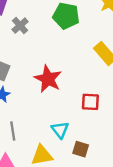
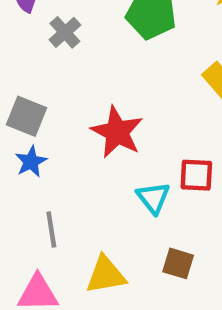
cyan triangle: (60, 130) -> (153, 198), moved

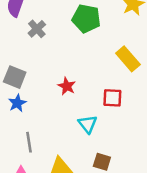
red star: (117, 132) -> (67, 86), size x0.6
red square: (196, 175) -> (112, 98), moved

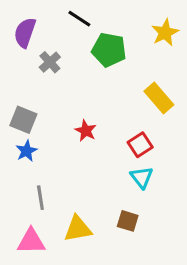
red square: (112, 98) -> (140, 145), turned -36
cyan triangle: (88, 124) -> (142, 177), moved

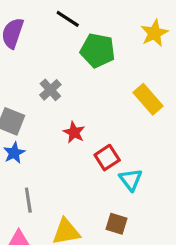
gray cross: (50, 62) -> (50, 90), moved
red square: (140, 145) -> (107, 158), moved

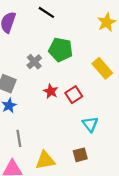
green pentagon: (98, 50) -> (61, 50), moved
red square: (107, 158) -> (74, 95), moved
brown square: (117, 224) -> (80, 155), turned -32

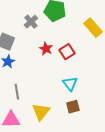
cyan triangle: (90, 124) -> (70, 84), moved
yellow triangle: (45, 160) -> (41, 112), turned -42

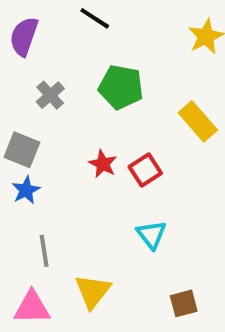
gray cross: (31, 22) -> (50, 95), moved
brown square: (73, 107) -> (184, 303), moved

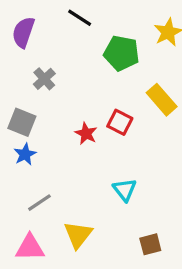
green pentagon: (121, 87) -> (121, 53), moved
red square: (145, 170) -> (120, 122), moved, turned -30
gray line: (44, 251) -> (39, 203), turned 65

